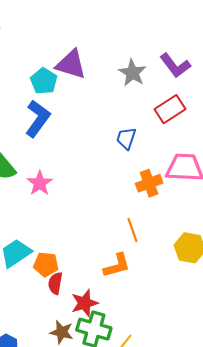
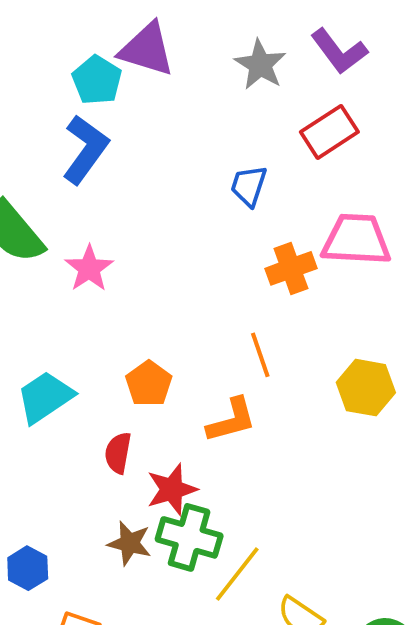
orange pentagon: (46, 264) -> (149, 384), moved, turned 30

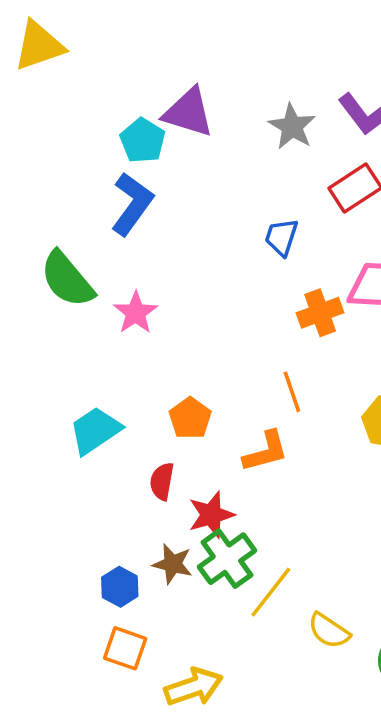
green cross: (189, 537) -> (227, 559), turned 38
blue hexagon: (28, 568) -> (120, 587), moved

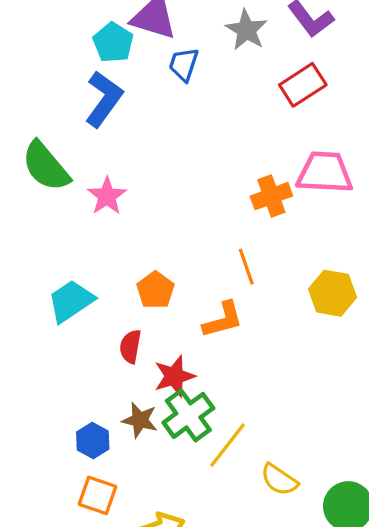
blue trapezoid: (281, 237) -> (184, 64), moved

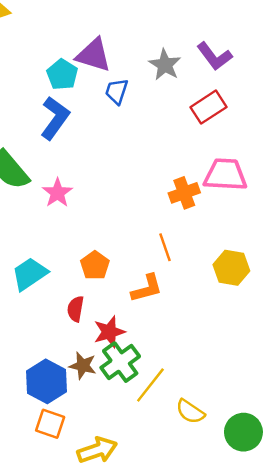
blue hexagon: (93, 440) -> (46, 381), size x1.6

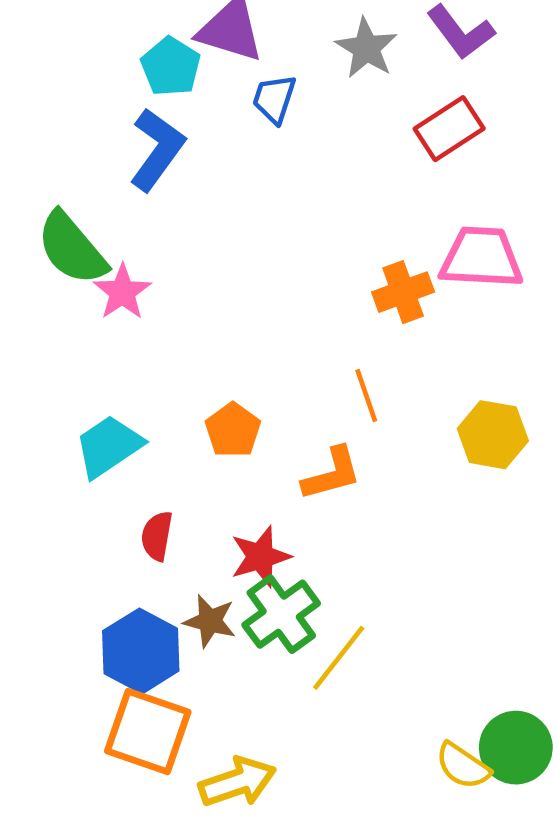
pink star: (57, 193) -> (122, 292), moved
red semicircle: (76, 309) -> (157, 536), moved
yellow semicircle: (190, 412) -> (463, 766), moved
orange square: (50, 424) -> (148, 731), size x1.5

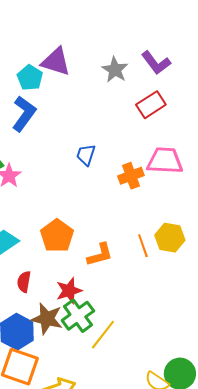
blue trapezoid: (274, 99) -> (86, 155), moved
orange line: (366, 396) -> (143, 246), moved
orange pentagon: (233, 430) -> (57, 236), size x1.4
brown star: (210, 621) -> (47, 319), size x1.4

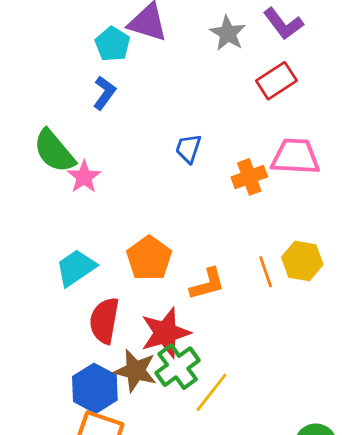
blue L-shape: (24, 114) -> (104, 93), size x0.7
red semicircle: (24, 282) -> (104, 321), size x1.6
red star: (69, 291) -> (165, 333), size x1.4

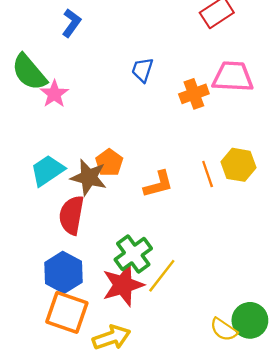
orange pentagon: (149, 258) -> (109, 163), size x0.7
red star: (165, 333) -> (123, 285), moved
brown star: (136, 371) -> (89, 177), moved

